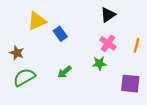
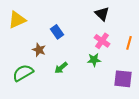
black triangle: (108, 15) -> (102, 14), turned -42
yellow triangle: (37, 21) -> (17, 20), moved
brown star: (17, 53) -> (39, 50), moved

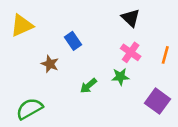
green arrow: (61, 68) -> (88, 86), moved
green semicircle: (23, 73) -> (29, 109), moved
purple square: (123, 79) -> (158, 101), turned 30

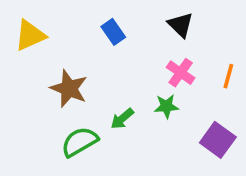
blue rectangle: (73, 41) -> (113, 32), moved
brown star: (50, 64) -> (69, 89), size x1.5
green semicircle: (29, 109) -> (80, 142), moved

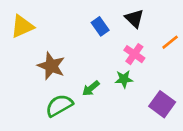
blue rectangle: (113, 32) -> (100, 26), moved
orange line: (228, 76) -> (170, 42), moved, turned 36

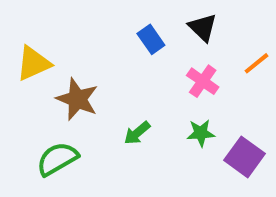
yellow triangle: (22, 26) -> (33, 63), moved
green star: (124, 79) -> (201, 133), moved
green semicircle: (59, 106) -> (57, 159), moved

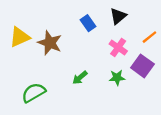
black triangle: (203, 27) -> (118, 16), turned 36
brown star: (77, 99) -> (50, 43), moved
purple square: (245, 157) -> (142, 66), moved

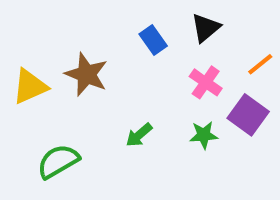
yellow triangle: (20, 37) -> (30, 86), moved

